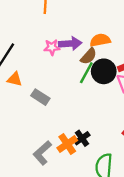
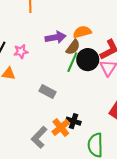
pink star: (52, 47) -> (21, 52), moved
gray rectangle: (40, 97) -> (48, 92), moved
black cross: (82, 138) -> (73, 121), turned -32

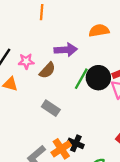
orange semicircle: (82, 32) -> (99, 31), moved
brown semicircle: (73, 47) -> (47, 70), moved

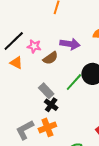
green line: (81, 79) -> (74, 82), moved
black cross: (76, 143) -> (51, 105), moved

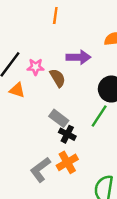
brown semicircle: (50, 58) -> (58, 78), turned -77
green line: (74, 82) -> (99, 116), moved

